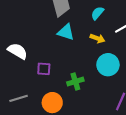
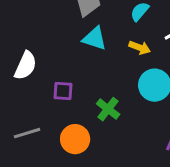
white semicircle: (18, 51) -> (26, 66), turned 84
green cross: (75, 82) -> (108, 109), turned -35

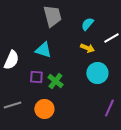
cyan triangle: (95, 39) -> (43, 50), moved
green cross: (108, 109) -> (55, 81), moved

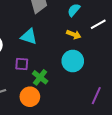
cyan circle: (97, 73) -> (73, 61), moved
green cross: (55, 81) -> (40, 77), moved

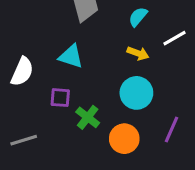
purple line: (96, 96) -> (171, 130), moved
orange circle: (30, 97) -> (124, 139), moved

